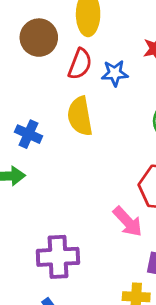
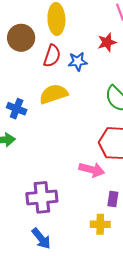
yellow semicircle: (80, 116) -> (54, 94), turned 84
pink arrow: (128, 222) -> (92, 170), turned -30

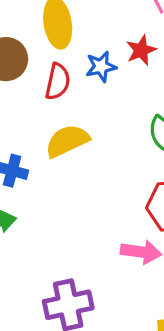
blue star: (78, 61) -> (101, 67), moved

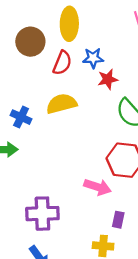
red star: (141, 50) -> (108, 79), moved

